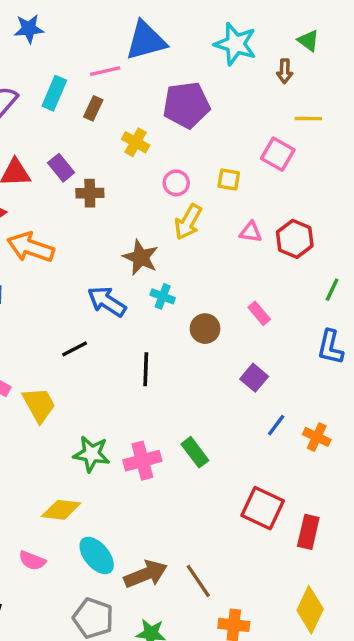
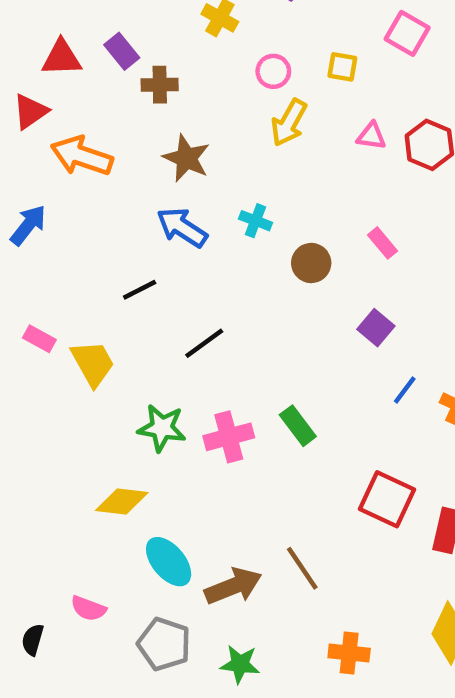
brown star: (141, 257) -> (186, 158), moved
black line: (146, 369) -> (204, 343), moved, turned 52
pink semicircle: (32, 561) -> (88, 608), moved
brown line: (198, 581) -> (302, 568), moved

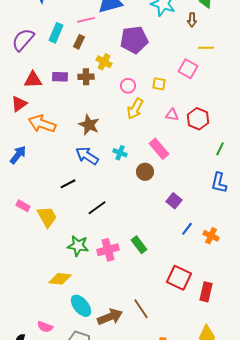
purple rectangle: (122, 51) -> (60, 77), turned -49
brown cross: (160, 85) -> (86, 77), moved
pink rectangle: (383, 243) -> (159, 149), moved, size x1.5

